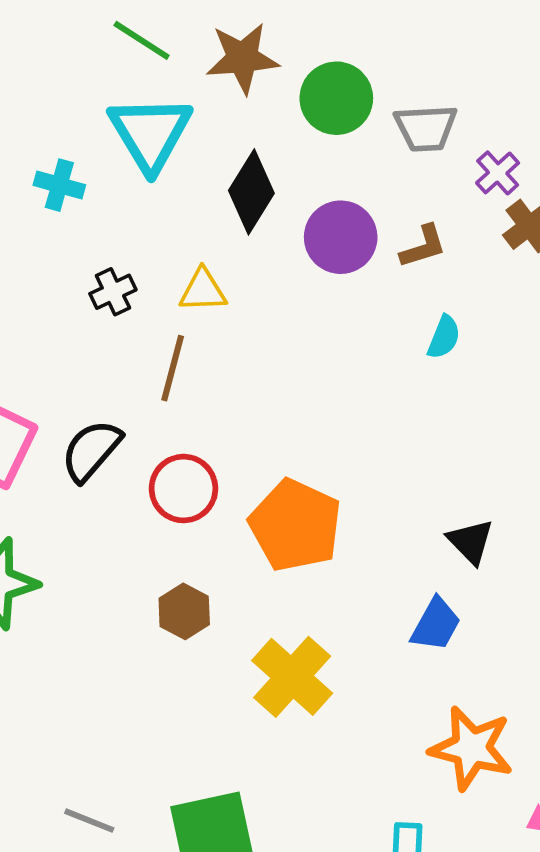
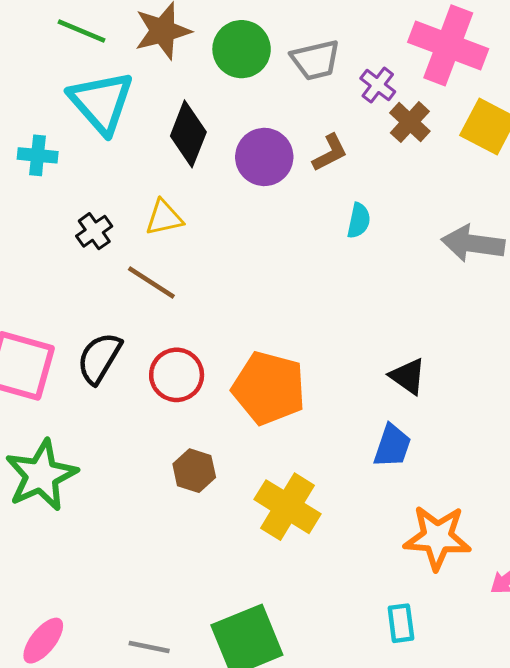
brown line: (173, 368) -> (151, 282), turned -62

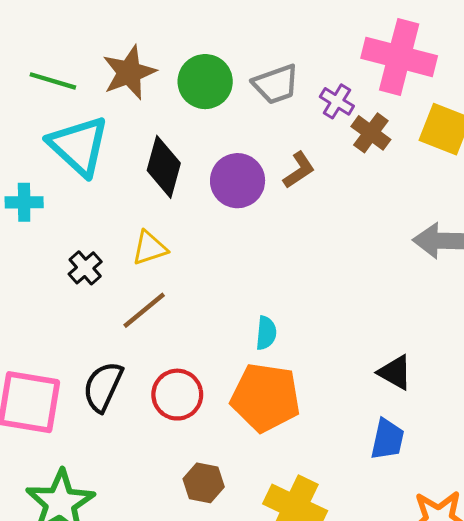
cyan semicircle: (359, 221) -> (266, 333), moved
brown line: (151, 282) -> (144, 310), turned -66

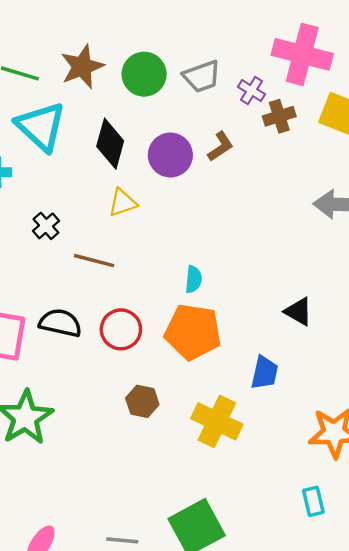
brown cross: (371, 133) -> (279, 116), turned 36
yellow triangle: (149, 248) -> (123, 203), moved
brown line: (144, 310) -> (94, 261), turned 54
black semicircle: (103, 387) -> (60, 323), turned 78
blue trapezoid: (387, 439) -> (265, 373), moved

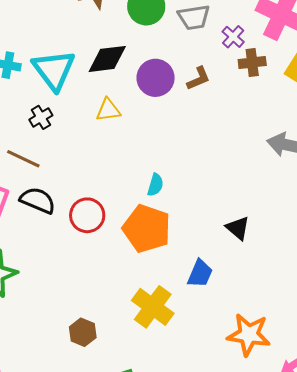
cyan triangle: (41, 126) -> (54, 70), moved
black diamond: (110, 144) -> (107, 59), turned 57
brown line: (94, 261) -> (23, 159), moved
brown hexagon: (142, 401) -> (83, 332), moved

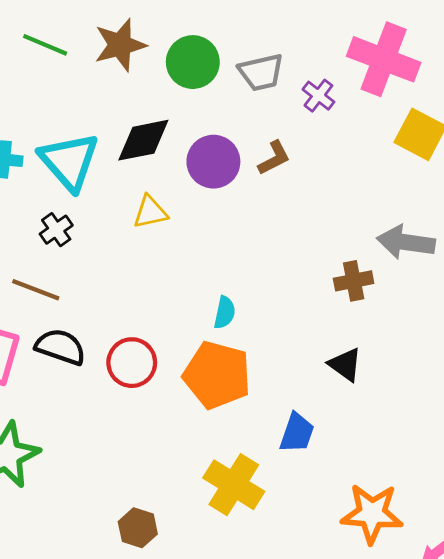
brown cross: (252, 63) -> (354, 281), moved

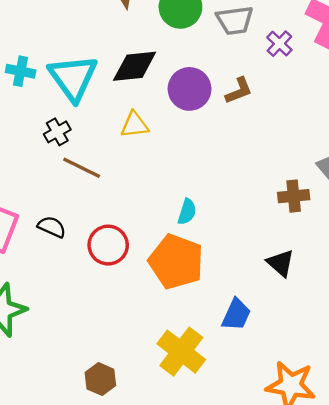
brown line: (36, 290) -> (82, 168), moved
black semicircle: (60, 347) -> (52, 227), size x0.7

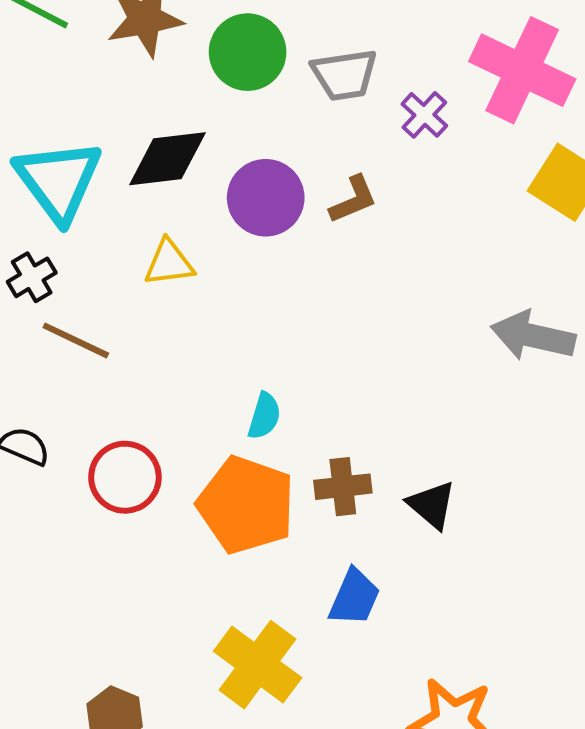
brown cross: (294, 196) -> (343, 487), moved

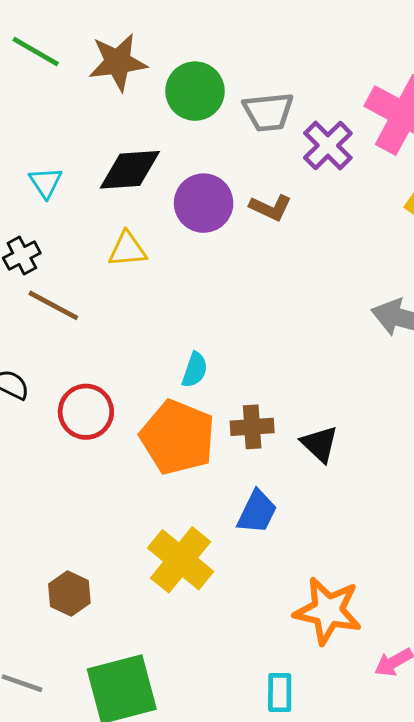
purple cross: (424, 115) -> (328, 145), size x1.4
cyan triangle: (58, 181) -> (46, 182), size x0.5
brown L-shape: (353, 200) -> (271, 208), turned 45

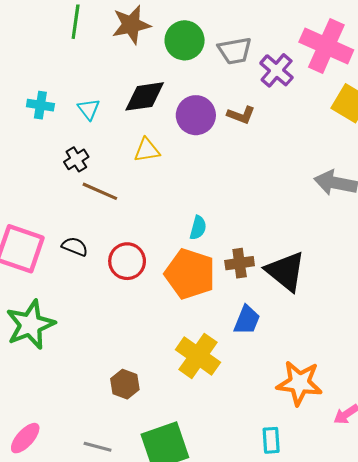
green line: (36, 52) -> (76, 22), turned 72
black triangle: (320, 444) -> (286, 271), size x1.6

